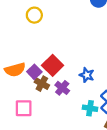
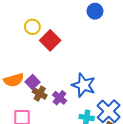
red square: (53, 65) -> (50, 40), moved
blue star: (87, 75) -> (84, 85), size x1.6

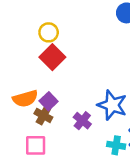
red square: (50, 40) -> (52, 57), moved
brown cross: (40, 94) -> (43, 115), moved

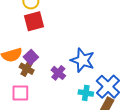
red square: (52, 57) -> (34, 21), turned 30

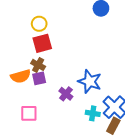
purple square: (31, 57) -> (39, 78), turned 32
brown cross: (27, 69) -> (38, 65), moved

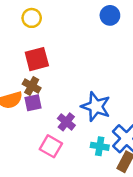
yellow circle: (39, 24) -> (32, 18), moved
pink square: (29, 113) -> (51, 146), moved, turned 30

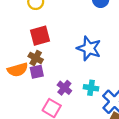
blue star: (96, 107) -> (89, 48), moved
cyan cross: (100, 146) -> (91, 88), moved

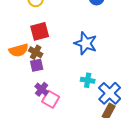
orange semicircle: (18, 70) -> (19, 50), moved
purple cross: (64, 88) -> (42, 89), moved

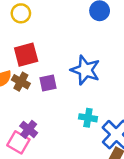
purple square: (37, 65) -> (48, 83), moved
pink square: (51, 99) -> (18, 142), moved

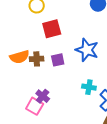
red square: (26, 55) -> (52, 29), moved
brown cross: (21, 82) -> (37, 59), turned -32

